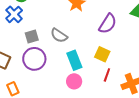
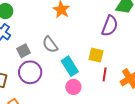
purple semicircle: (108, 24) -> (110, 26), moved
gray semicircle: (59, 35) -> (50, 45), turned 30

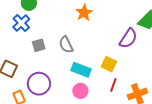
cyan rectangle: (70, 66) -> (81, 70), turned -48
purple circle: (30, 72) -> (39, 84), moved

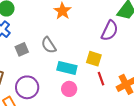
red line: (113, 85) -> (101, 79), turned -32

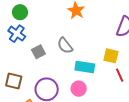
pink circle: (69, 89) -> (79, 89), moved

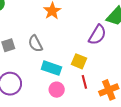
pink circle: (79, 89) -> (57, 90), moved

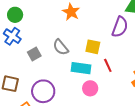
yellow square: (79, 61) -> (93, 47), moved
red line: (84, 82) -> (108, 65), moved

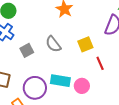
yellow square: (93, 47) -> (85, 44), turned -35
cyan rectangle: (81, 68) -> (60, 81), moved

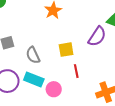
gray semicircle: (53, 44) -> (33, 55), moved

